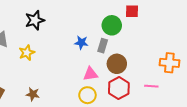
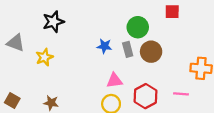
red square: (132, 11) -> (172, 12), moved
gray rectangle: (103, 46) -> (128, 49), turned -32
brown circle: (117, 64) -> (151, 52), moved

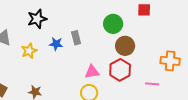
blue star: (104, 46) -> (56, 44), moved
gray rectangle: (128, 49) -> (76, 38), moved
red hexagon: (146, 96) -> (120, 70), moved

